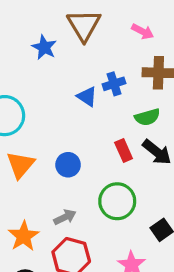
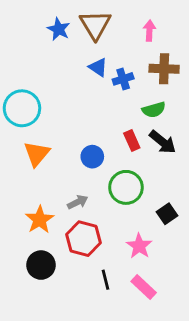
pink arrow: (143, 31) -> (149, 31), turned -114
blue star: (44, 47) -> (59, 29), moved
blue triangle: (87, 97) -> (98, 67), moved
blue circle: (68, 165) -> (92, 157), moved

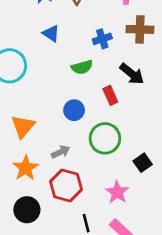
blue triangle: (98, 67) -> (51, 33), moved
green semicircle: (154, 110) -> (82, 67), moved
black arrow: (163, 142) -> (132, 74), moved
orange triangle: (37, 154) -> (23, 126), moved

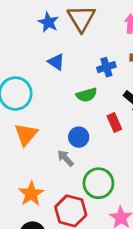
orange triangle: (23, 126) -> (26, 134), moved
green circle: (105, 138) -> (98, 183), moved
gray arrow: (61, 152) -> (65, 158), moved, turned -108

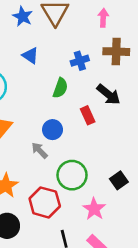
green semicircle: (87, 95) -> (60, 88), turned -54

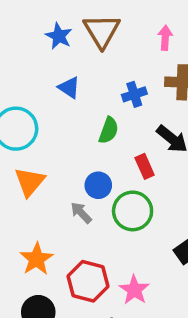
green circle: (72, 175) -> (133, 211), moved
pink star: (94, 209) -> (134, 290), moved

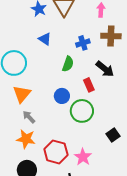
gray arrow: (81, 213) -> (29, 117), moved
orange star: (37, 259) -> (26, 139), turned -30

